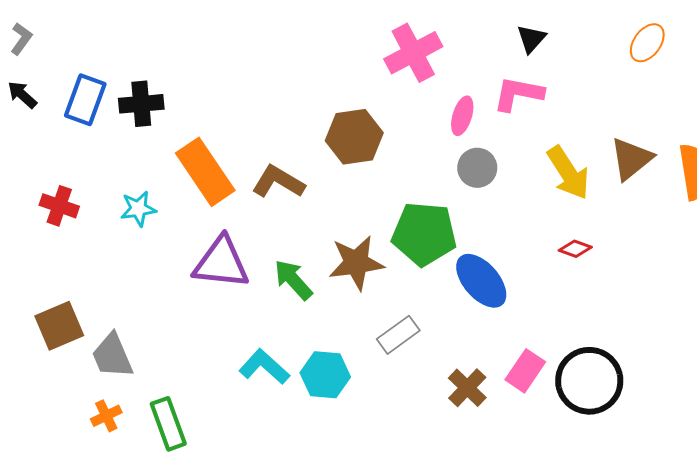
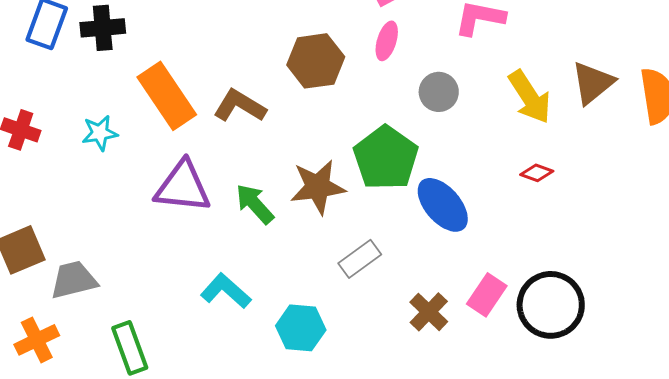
pink ellipse: (462, 116) -> (387, 41), moved
green pentagon: (424, 234) -> (386, 158), turned 30
gray trapezoid: (112, 356) -> (74, 280), turned 99
cyan hexagon: (325, 375) -> (301, 328), moved
orange cross: (106, 416) -> (37, 340), moved, size x1.4

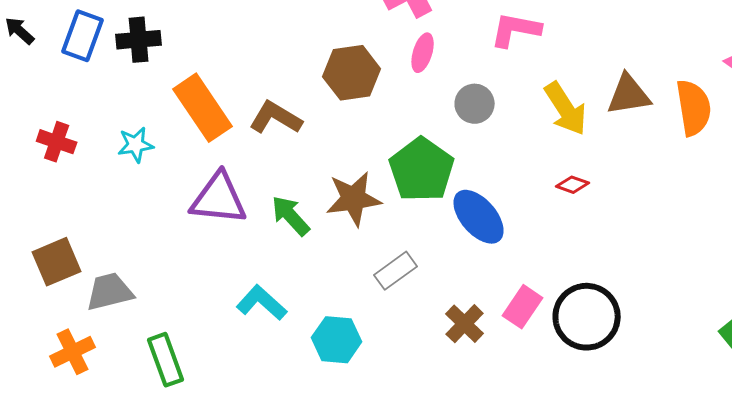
brown triangle: (593, 83) -> (629, 95), turned 30

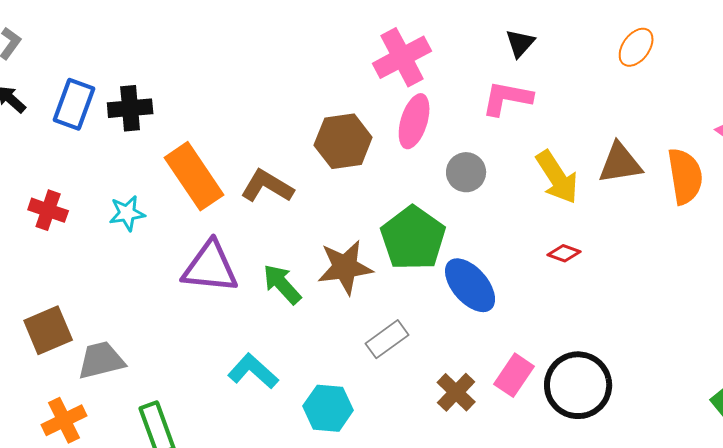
pink ellipse: (423, 53) -> (414, 121), size x1.4

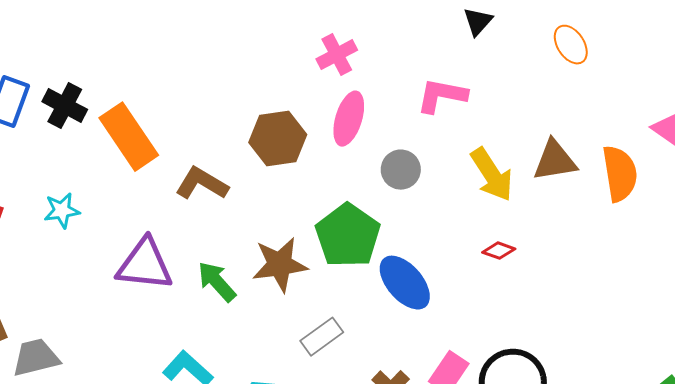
black triangle: (520, 43) -> (478, 22), moved
orange ellipse: (636, 47) -> (571, 45), turned -69
pink cross: (402, 57) -> (337, 55), size x0.7
black cross: (130, 108) -> (65, 106), turned 33
orange rectangle: (194, 176) -> (129, 137), moved

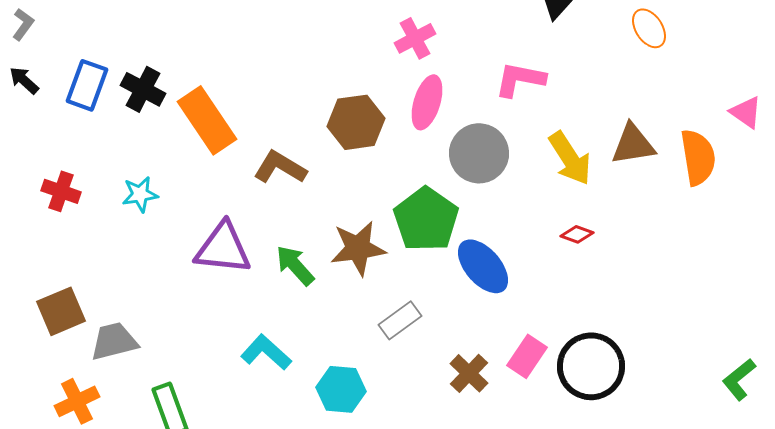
gray circle: (401, 170) -> (479, 153), size x1.5

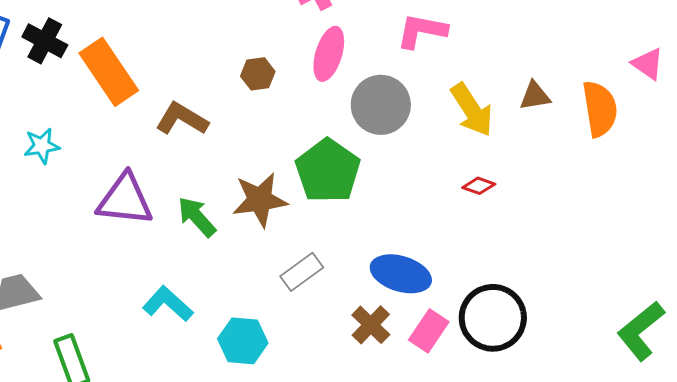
brown hexagon: (356, 122) -> (258, 74), size x0.6
brown triangle: (633, 144) -> (535, 96), size x0.7
blue ellipse: (483, 266) -> (401, 274), moved, turned -32
pink rectangle: (527, 356) -> (429, 331), moved
green L-shape: (739, 379) -> (641, 331), size x1.4

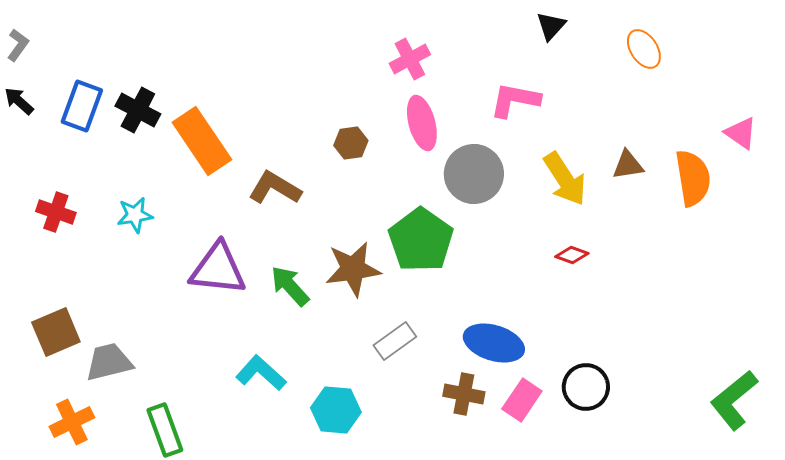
pink ellipse: (329, 54) -> (422, 123), turned -32
black circle: (493, 318) -> (586, 387), size x0.7
brown cross: (371, 325) -> (464, 394), turned -33

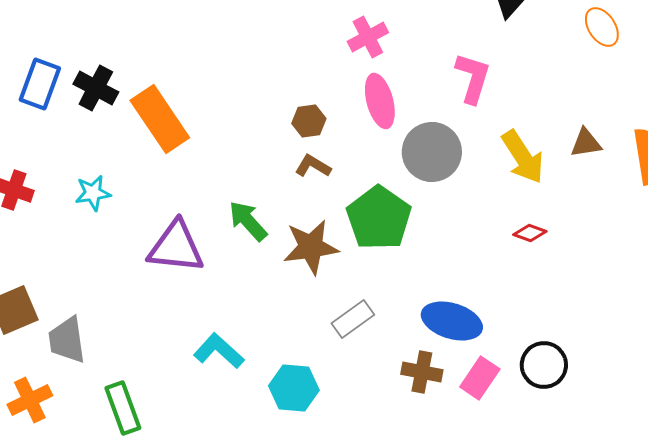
pink L-shape: (515, 100) -> (473, 78), turned 96
brown L-shape: (275, 188) -> (313, 166), moved, size x0.7
green arrow: (290, 286) -> (248, 221), moved
gray trapezoid: (109, 362) -> (67, 340), turned -84

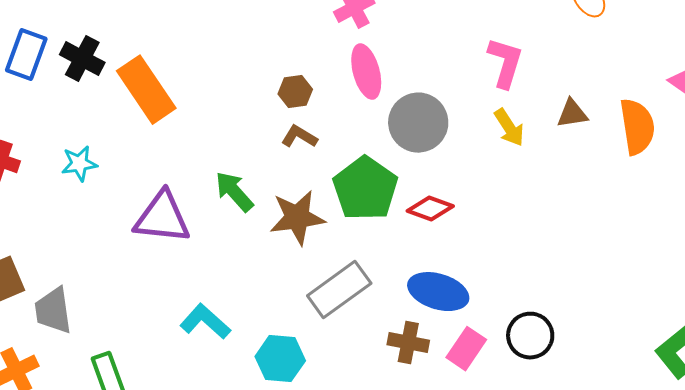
pink L-shape: (473, 78) -> (505, 63), moved
yellow arrow: (523, 157) -> (509, 128), size x0.7
red diamond: (530, 233) -> (430, 209), moved, size x1.4
gray rectangle: (353, 319) -> (339, 290), size x1.5

